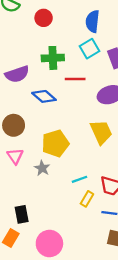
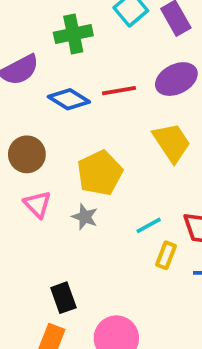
red line: (75, 79) -> (119, 91), moved

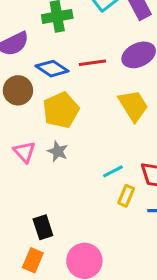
brown circle: (27, 154) -> (18, 90), moved
yellow pentagon: (100, 173) -> (61, 110), moved
gray star: (85, 217) -> (58, 151), moved

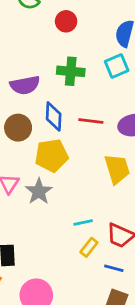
blue diamond: (52, 69) -> (54, 116), turned 44
gray star: (58, 151) -> (39, 191), size x1.4

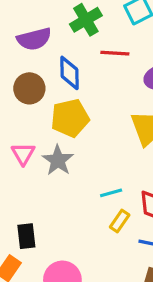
green cross: (71, 71) -> (86, 20), turned -32
red line: (91, 121) -> (115, 53), moved

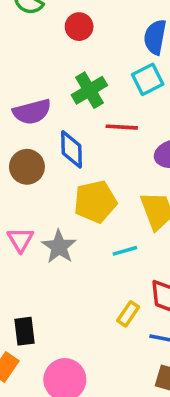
yellow pentagon: (70, 118) -> (95, 202), moved
cyan line: (111, 193) -> (125, 251), moved

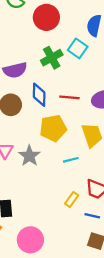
red circle: (79, 27) -> (46, 17), size x1.5
cyan square: (148, 79) -> (78, 48), moved, turned -30
red line: (122, 127) -> (69, 97), moved

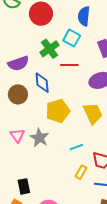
red line: (69, 97) -> (69, 65), moved
cyan line: (71, 160) -> (76, 147), moved

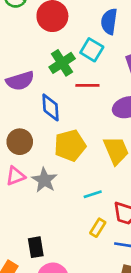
brown circle: (18, 94) -> (20, 142), moved
pink triangle: (17, 135) -> (15, 176), turned 42
black rectangle: (24, 186) -> (36, 247), moved

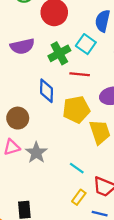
purple semicircle: (20, 81) -> (22, 46), moved
yellow pentagon: (70, 145) -> (76, 109), moved
cyan line: (93, 194) -> (77, 168), turned 49

